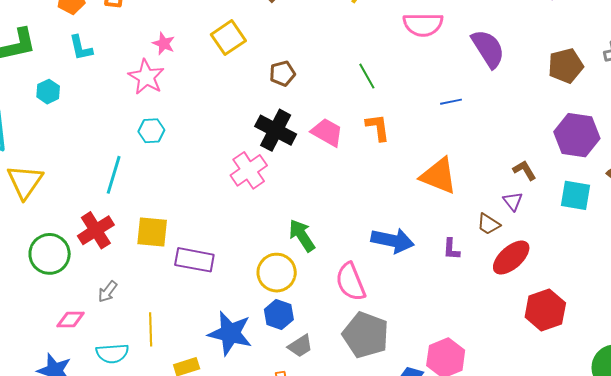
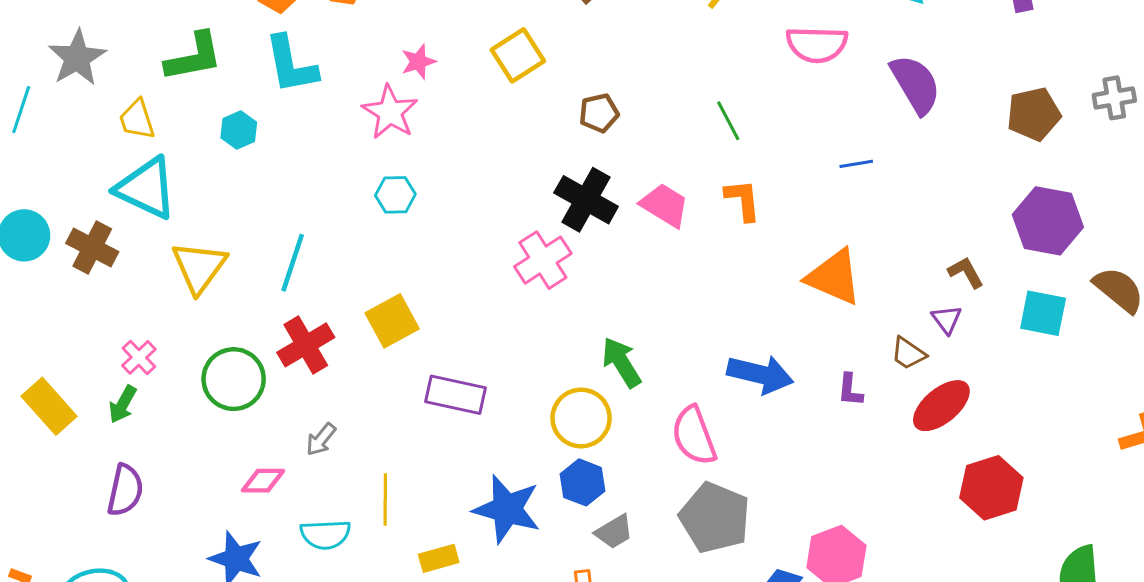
pink star: (164, 44) -> (418, 62), turned 30
cyan L-shape: (81, 48) -> (291, 65), size x1.5
cyan line: (114, 175) -> (293, 263), moved
yellow square: (152, 232) -> (392, 321), moved, turned -36

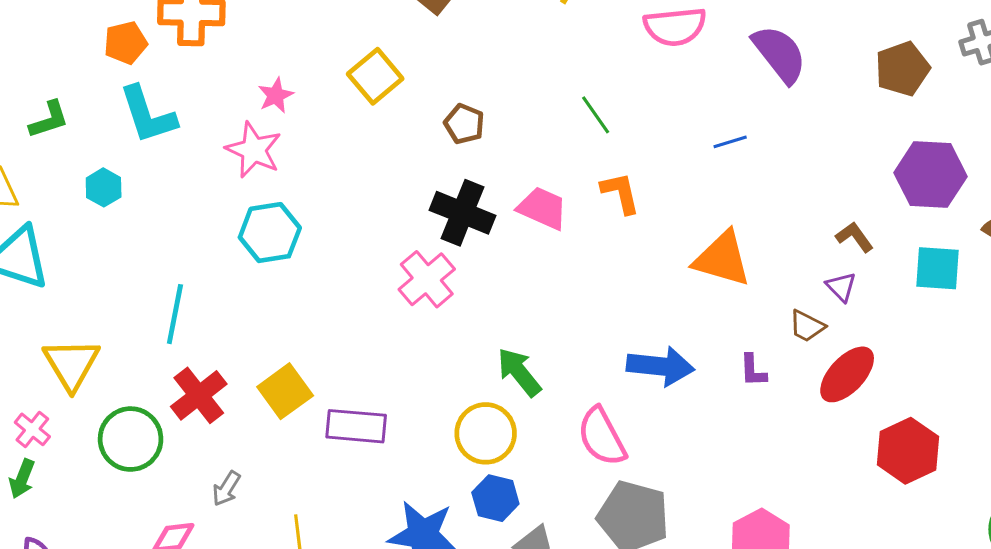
green L-shape: (194, 57) -> (49, 120), size x0.7
brown pentagon: (599, 113) -> (464, 124), turned -30
cyan hexagon: (395, 195) -> (270, 233), size x1.5
yellow triangle: (199, 267) -> (71, 364), moved
yellow square: (392, 321) -> (285, 391), moved

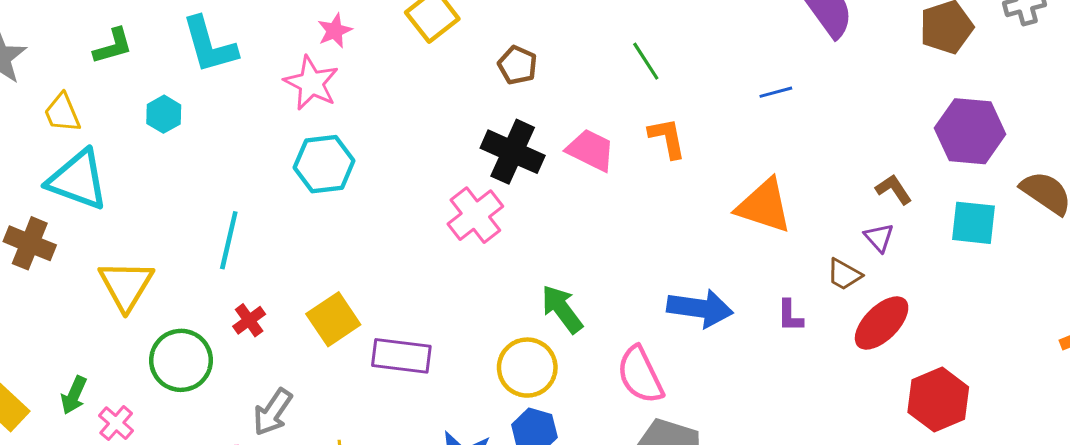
red cross: (199, 395) -> (249, 320), size x0.6
pink cross: (32, 429) -> (116, 423), moved
gray arrow: (226, 489) -> (273, 412), size x1.4

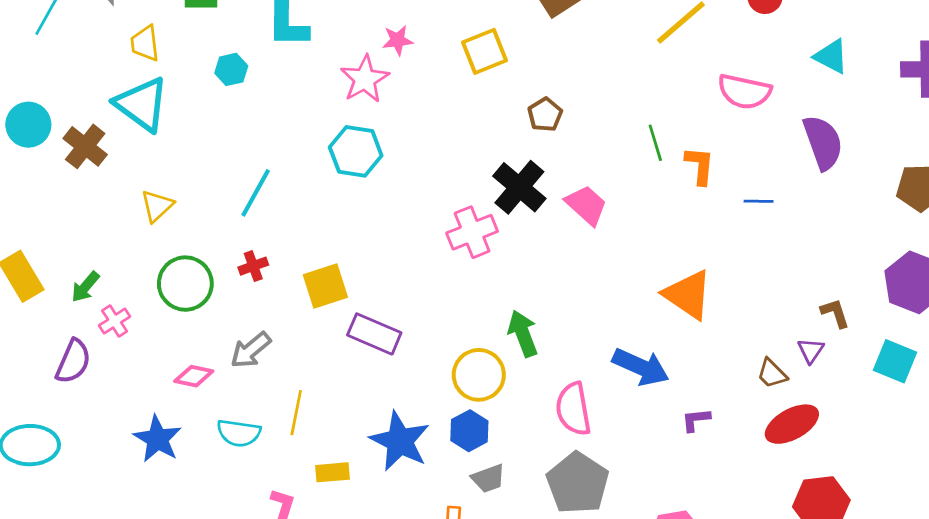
orange L-shape: (667, 138) -> (700, 166), moved
orange triangle: (764, 206) -> (688, 295), moved
yellow triangle: (126, 285) -> (157, 206), size x0.7
purple L-shape: (790, 316) -> (696, 420), moved, turned 68

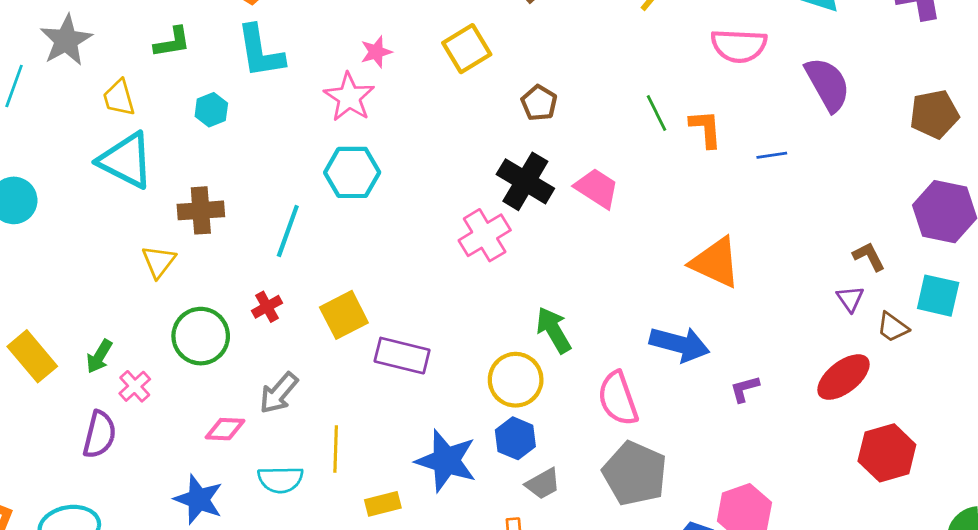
brown cross: (85, 146) -> (201, 210), moved, turned -33
cyan line: (256, 193) -> (288, 231), moved
brown trapezoid: (772, 374) -> (893, 327), moved

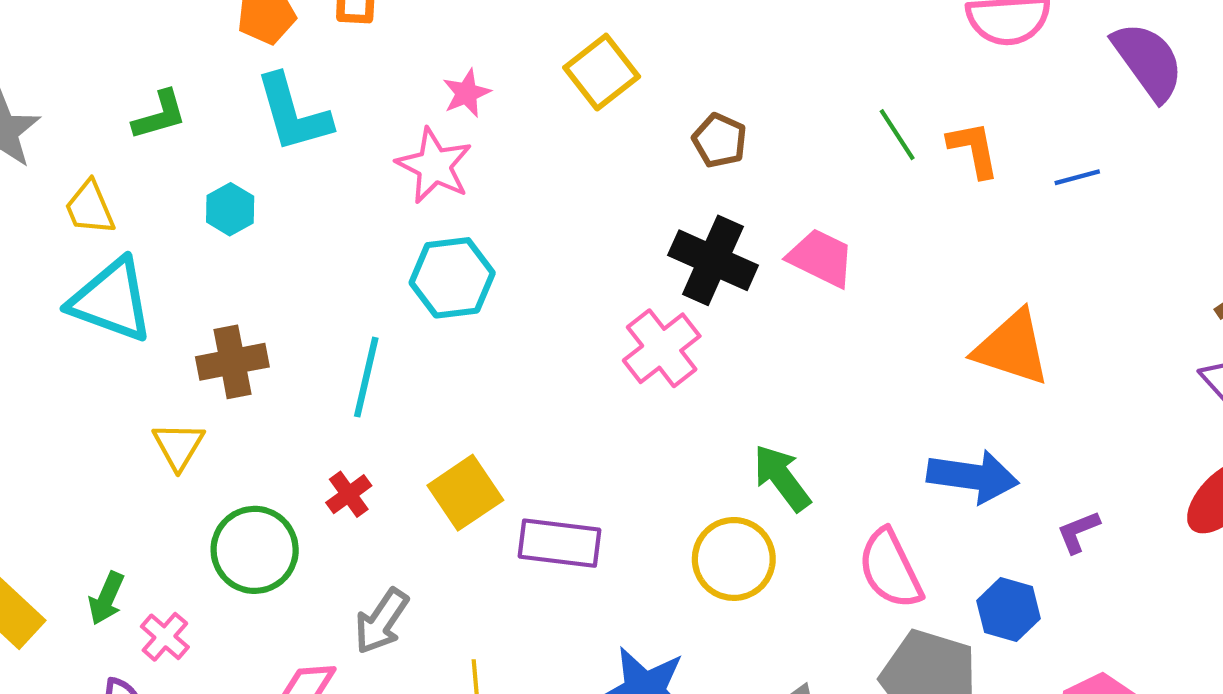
blue hexagon: (515, 438) -> (1008, 610), moved

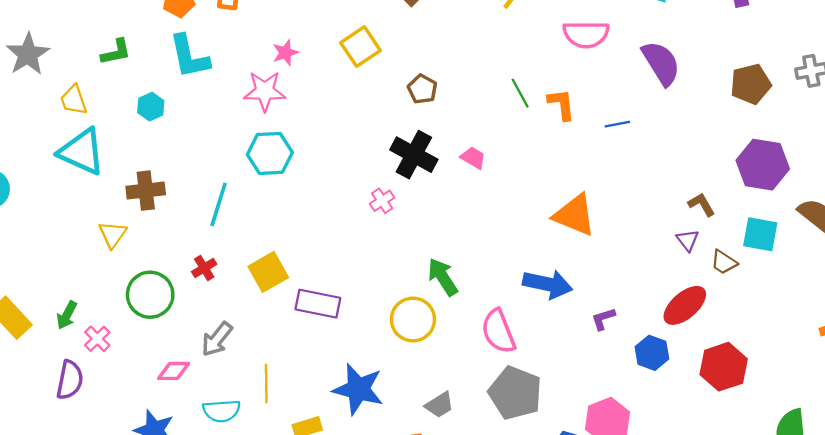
pink star: (434, 166) -> (265, 91), turned -30
pink trapezoid: (821, 258) -> (473, 158), size x0.7
pink cross: (662, 348) -> (382, 201), size x0.6
blue hexagon: (1008, 610) -> (652, 353), moved

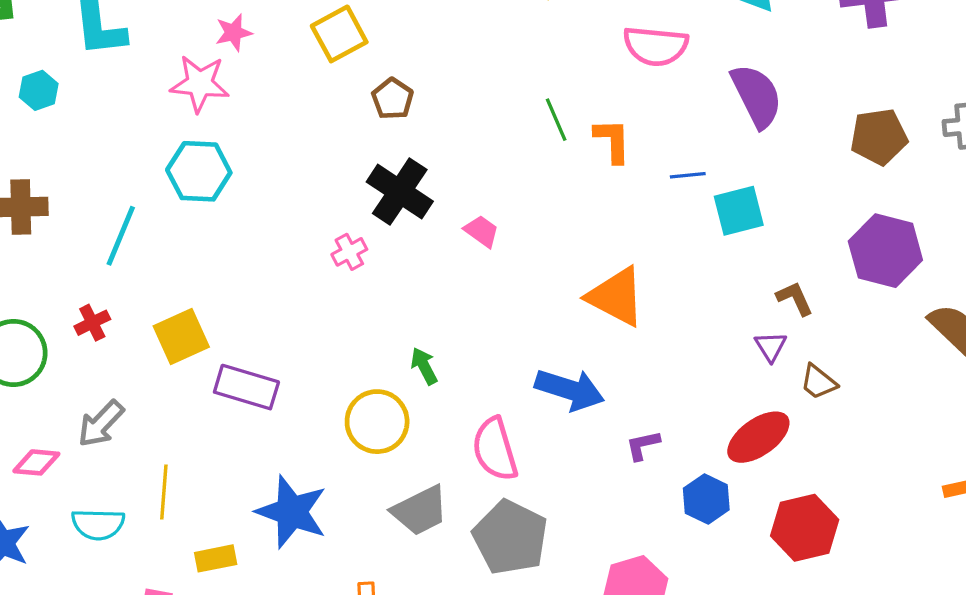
brown pentagon: (422, 89) -> (393, 99), moved
pink trapezoid: (473, 158) -> (481, 231), moved
cyan square: (760, 234) -> (739, 211), moved, turned -30
green arrow: (443, 277) -> (424, 366), size x0.7
gray trapezoid: (439, 405) -> (420, 511), moved, size x1.4

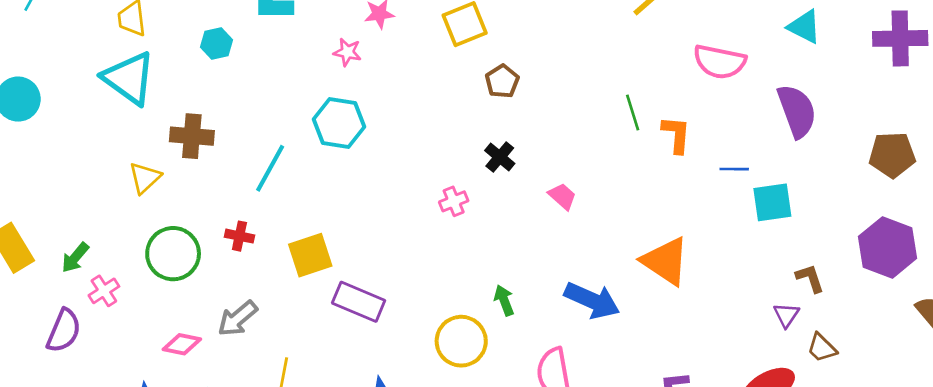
pink star: (200, 84) -> (347, 52), size x0.6
black cross: (400, 192) -> (500, 157), size x0.6
red cross: (92, 323) -> (239, 236), turned 32
blue arrow: (570, 390) -> (592, 300), moved

